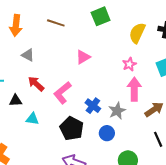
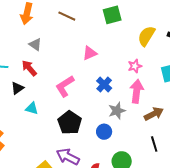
red arrow: (36, 84) -> (29, 68), moved
black triangle: (16, 100) -> (17, 88), turned -40
blue cross: (93, 106) -> (104, 85), moved

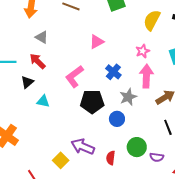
black pentagon: (70, 123) -> (92, 102), moved, turned -30

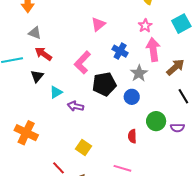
gray triangle: (42, 37) -> (35, 33), moved
cyan triangle: (43, 101) -> (56, 92), turned -32
purple arrow: (83, 147) -> (76, 106), moved, size x0.7

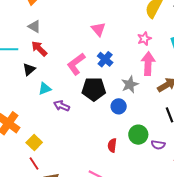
pink triangle: (98, 24) -> (98, 29), turned -42
blue cross: (120, 51) -> (105, 59), moved
yellow square: (83, 147) -> (34, 143), moved

